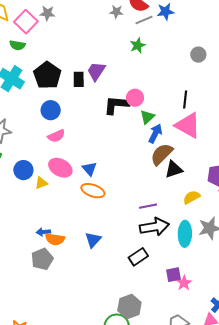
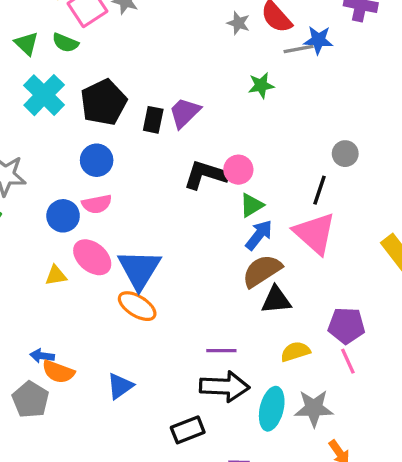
gray line: (144, 20) -> (299, 49), moved
gray circle: (198, 55) -> (345, 154), moved
blue triangle: (89, 169) -> (139, 269), size x1.8
blue circle: (23, 170) -> (63, 216), moved
gray pentagon: (42, 259) -> (31, 400), turned -30

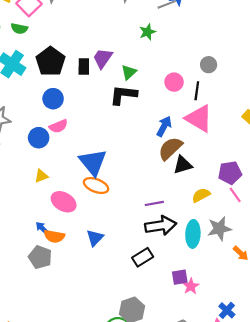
pink circle: (238, 170) -> (174, 82), moved
green triangle: (252, 205) -> (129, 72), moved
pink ellipse: (92, 257) -> (64, 202), moved
blue arrow: (42, 356) -> (42, 228), turned 48

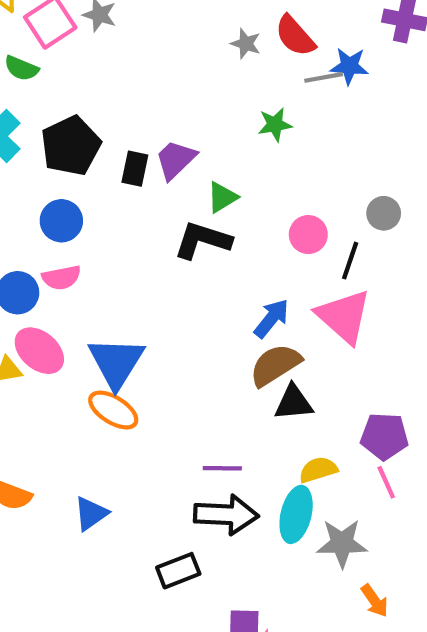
pink ellipse: (64, 202) -> (39, 351), moved
cyan ellipse: (193, 234) -> (296, 514), moved

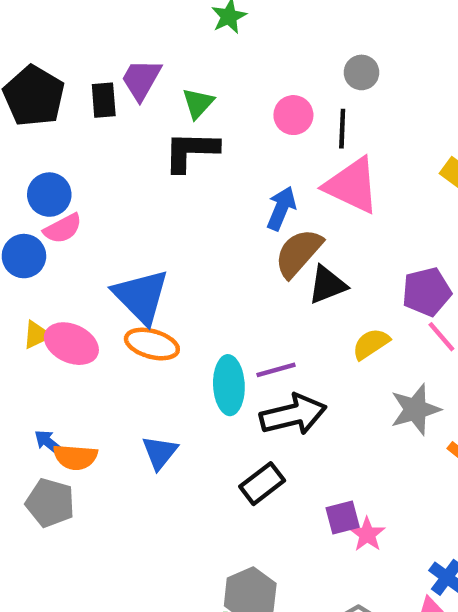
blue circle: (61, 221) -> (49, 195), moved
pink ellipse: (39, 351) -> (71, 344), moved
cyan ellipse: (296, 514) -> (229, 385), moved

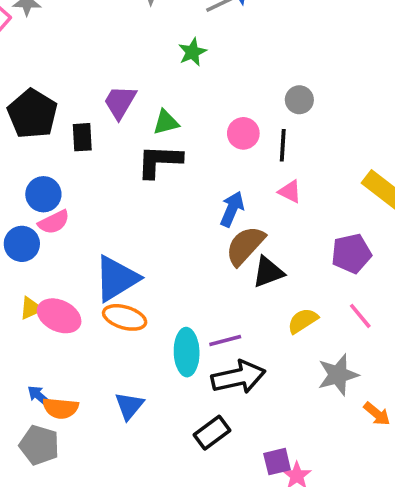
black rectangle: (104, 100) -> (82, 137), moved
green triangle: (198, 103) -> (166, 122), turned 32
pink triangle: (352, 185) -> (290, 192), size x0.5
purple pentagon: (427, 292) -> (351, 253), moved
blue triangle: (141, 296) -> (116, 278), turned 42

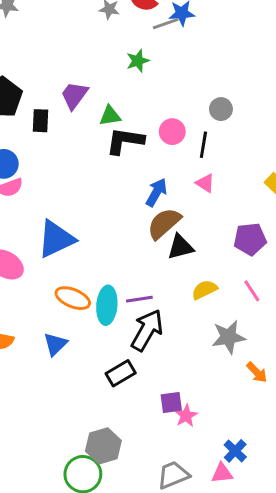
black L-shape: (159, 161) -> (125, 141), moved
orange ellipse: (125, 317) -> (73, 298), moved
black arrow: (238, 377) -> (147, 330), turned -54

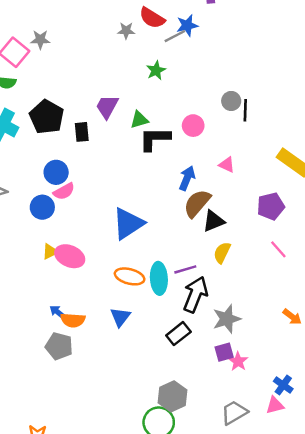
black line: (203, 145) -> (245, 110), moved
blue triangle: (56, 239) -> (128, 224), moved
yellow semicircle: (204, 290) -> (222, 253), moved, turned -30
gray star: (228, 337) -> (227, 319), moved

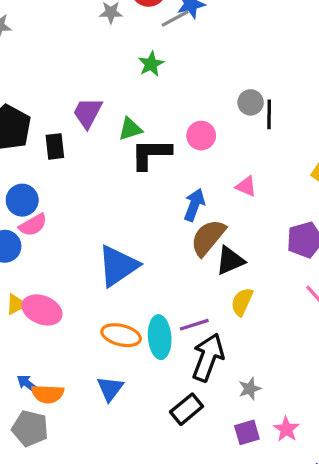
gray star: (227, 319) -> (250, 389), size x0.6
pink star: (238, 361) -> (286, 429), moved

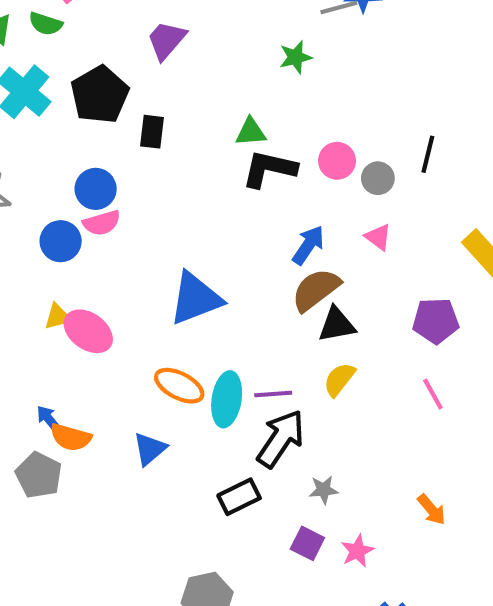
gray circle: (251, 102) -> (378, 178), moved
purple trapezoid: (88, 113) -> (166, 40), moved
purple square: (247, 432) -> (307, 543), turned 30

